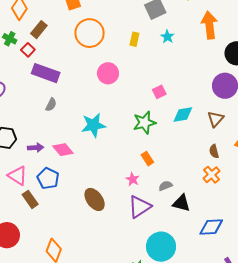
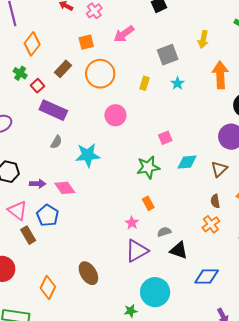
brown rectangle: (39, 30) -> (63, 69), moved
cyan star: (93, 125) -> (88, 155), moved
brown ellipse: (95, 199) -> (88, 273), moved

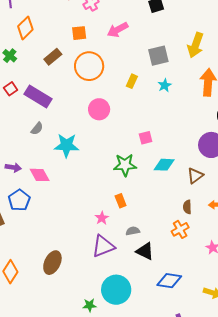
yellow arrow: (203, 39) -> (196, 45), size x1.4
red square: (38, 86) -> (11, 89), moved
brown ellipse: (88, 273) -> (52, 263), turned 50

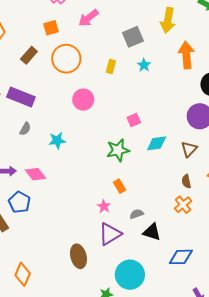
cyan star: (67, 145) -> (57, 141), size x0.7
brown ellipse: (52, 263) -> (78, 256), moved, turned -30

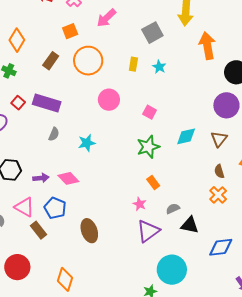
cyan star: (144, 65) -> (159, 67), moved
pink square: (134, 120) -> (150, 112), moved, turned -32
brown ellipse: (78, 256) -> (89, 231), moved

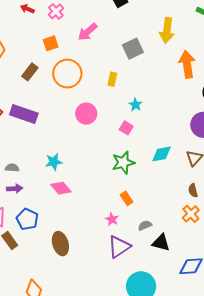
cyan star: (159, 67) -> (136, 105), moved
gray semicircle: (54, 134) -> (12, 168), moved, turned -112
cyan star: (87, 143) -> (54, 162), moved
pink diamond: (68, 178) -> (61, 188), moved

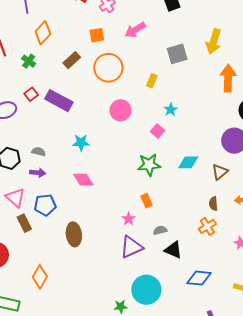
cyan star: (54, 162) -> (81, 143), moved
blue pentagon: (27, 219) -> (45, 205), turned 30

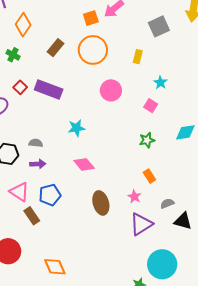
orange square: (97, 35) -> (91, 18), moved
green star: (149, 165) -> (147, 140), size x0.7
brown ellipse: (74, 234) -> (101, 203), moved
orange diamond: (40, 277) -> (55, 267), turned -45

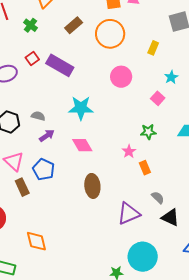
cyan star: (76, 128) -> (81, 108), size x1.4
purple arrow: (38, 164) -> (47, 136), moved, turned -42
blue pentagon: (50, 195) -> (43, 170), turned 30
pink star: (134, 197) -> (129, 151), moved
gray semicircle: (167, 203) -> (158, 198), turned 56

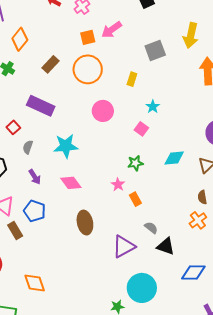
red square: (32, 58) -> (13, 127), moved
gray semicircle: (38, 116) -> (28, 147), moved, turned -80
purple arrow: (47, 136) -> (35, 177), turned 98

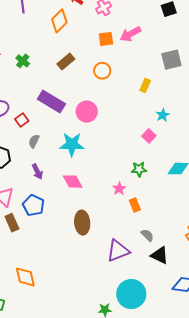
orange diamond: (20, 39) -> (59, 21), moved
orange circle: (88, 69) -> (102, 71), size x0.6
pink circle: (103, 111) -> (87, 112), moved

